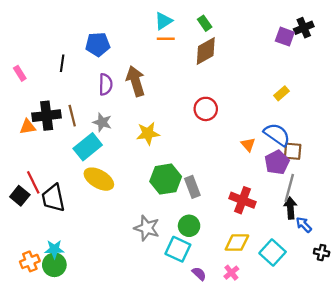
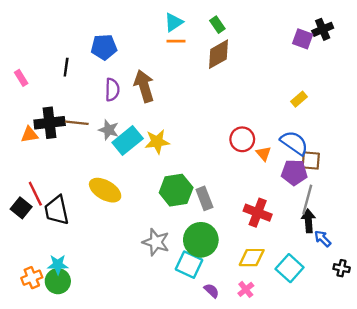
red circle: (206, 109) -> (242, 139), moved
brown line: (72, 116) -> (77, 123), turned -70
cyan rectangle: (88, 147) -> (128, 140), moved
purple pentagon: (277, 162) -> (294, 172), turned 30
green circle: (189, 226) -> (201, 240), size x1.5

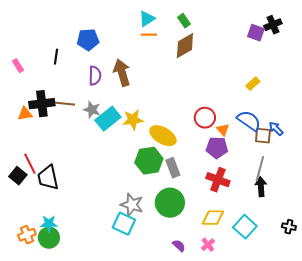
purple pentagon: (294, 172) -> (217, 148), moved
yellow ellipse: (105, 190) -> (163, 136), moved
blue arrow: (323, 239) -> (276, 129), moved
cyan square: (189, 265) -> (124, 224), moved

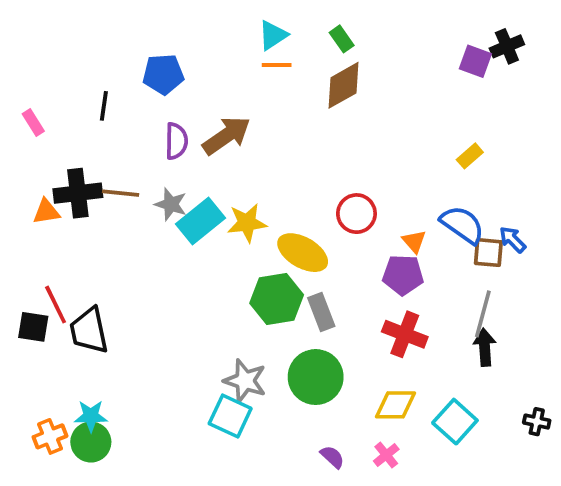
brown arrow: (122, 73) -> (226, 136), turned 72
red circle: (205, 118) -> (356, 214), moved
black square: (18, 176) -> (33, 327), turned -30

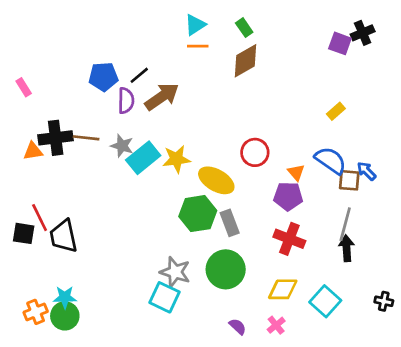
blue pentagon: (163, 74) -> (103, 77), moved
black line: (104, 106) -> (139, 75), moved, turned 42

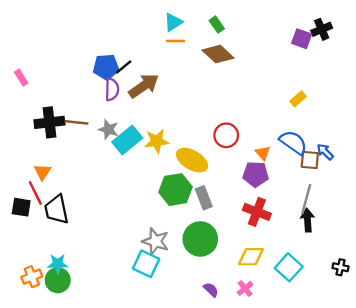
brown diamond: (246, 61) -> (218, 54), turned 72
blue pentagon: (103, 77) -> (106, 67), moved
orange triangle: (33, 151) -> (42, 172), moved, turned -48

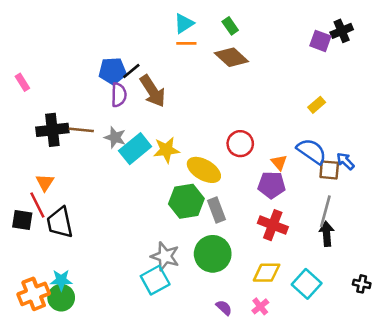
brown arrow: (144, 86) -> (153, 91), turned 92
cyan square: (146, 264) -> (155, 280), turned 36
orange cross: (32, 277) -> (34, 294), size x1.4

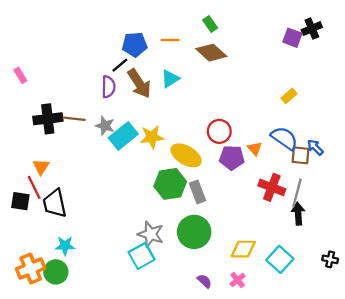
cyan triangle: (184, 23) -> (170, 79), moved
blue pentagon: (112, 71) -> (135, 45), moved
purple pentagon: (272, 185) -> (232, 158), moved
red cross: (273, 225) -> (272, 187), moved
cyan star: (61, 280) -> (65, 246), moved

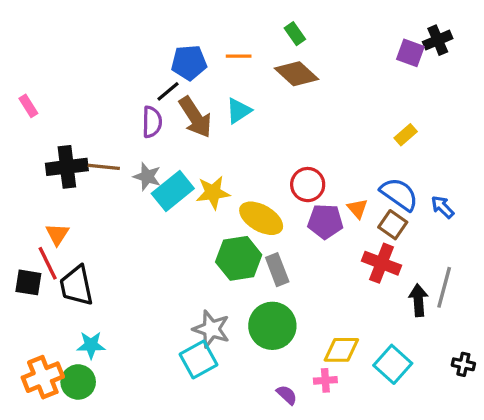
brown square: (300, 155) -> (393, 225), moved, turned 30
gray line: (297, 193) -> (444, 287), moved
pink cross: (238, 280) -> (325, 380), moved, turned 35

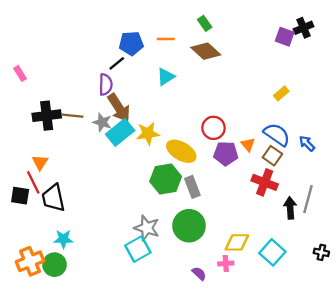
brown arrow: (195, 117) -> (119, 108), moved

